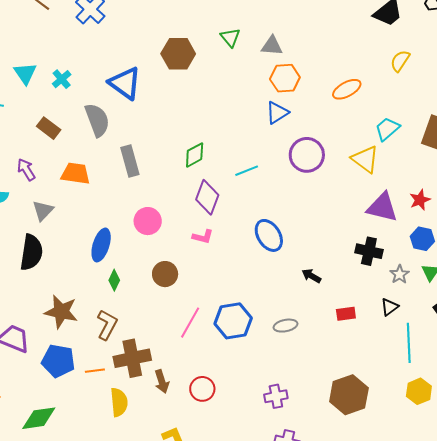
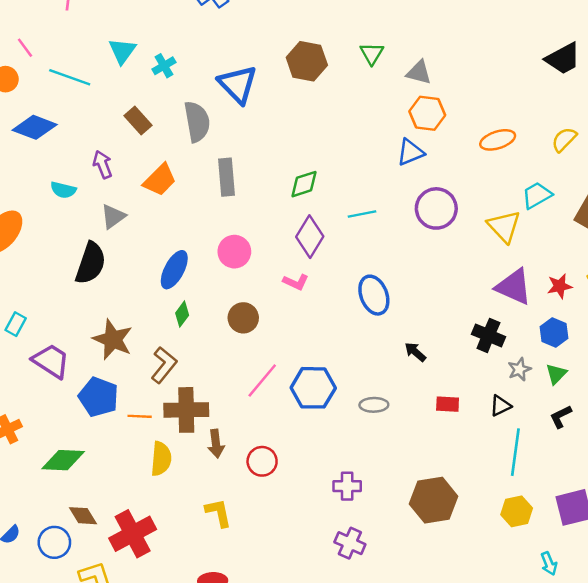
yellow semicircle: (400, 61) -> (564, 139), moved
orange trapezoid: (76, 173) -> (160, 180), turned 116

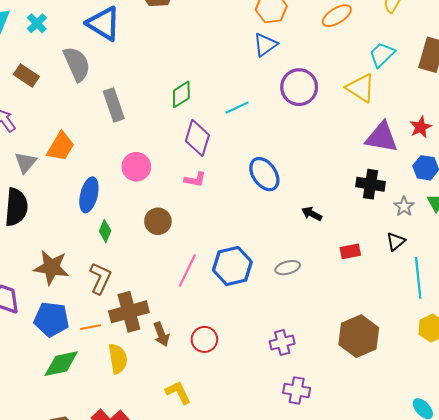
orange trapezoid: (160, 180) -> (61, 146), moved
green diamond: (63, 460) -> (61, 364), moved

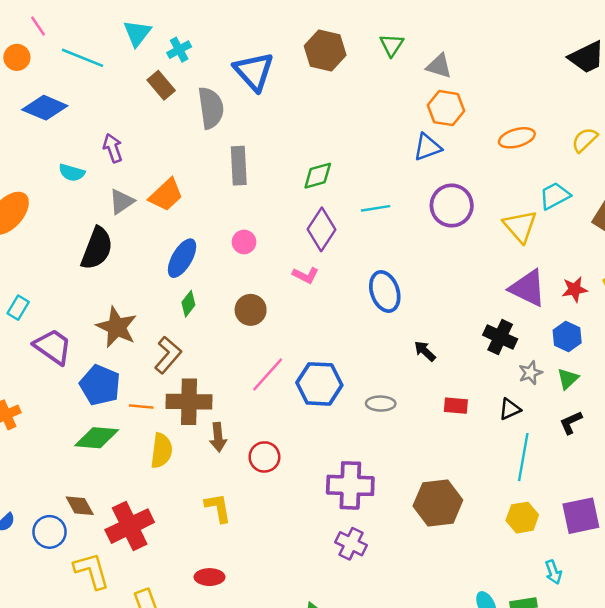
brown rectangle: (26, 76) -> (161, 85), moved
pink circle: (136, 167) -> (244, 242), size x0.7
purple cross: (282, 342) -> (350, 485), size x1.6

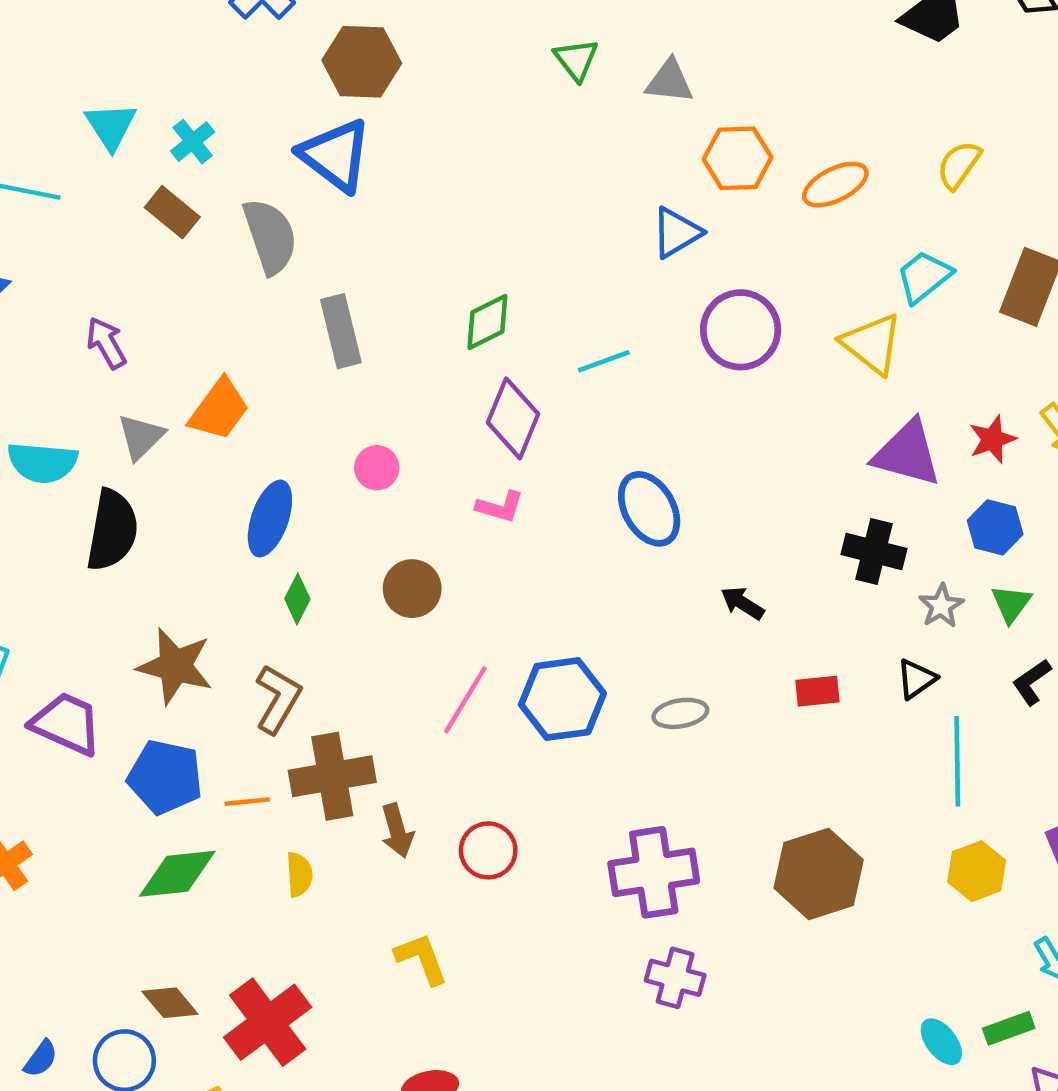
brown hexagon: (325, 50) -> (362, 62), moved
orange hexagon: (446, 108) -> (737, 158), moved
cyan semicircle: (72, 173) -> (42, 462), moved, size x1.4
yellow semicircle: (161, 451) -> (299, 874), size x0.7

